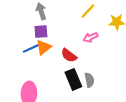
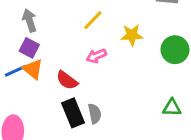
purple square: (41, 32) -> (29, 48), turned 32
orange triangle: (44, 47) -> (33, 69), turned -42

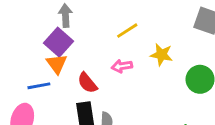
purple square: (29, 48) -> (59, 42), size x1.4
blue line: (16, 71) -> (39, 86), moved

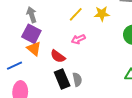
yellow star: (162, 55) -> (102, 14), moved
blue line: (39, 86) -> (15, 66), moved

